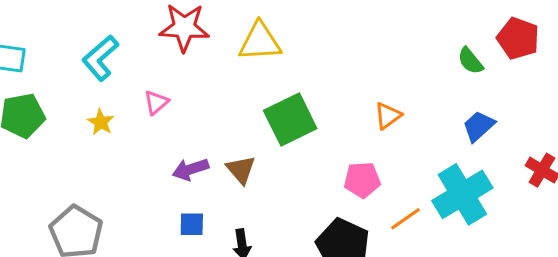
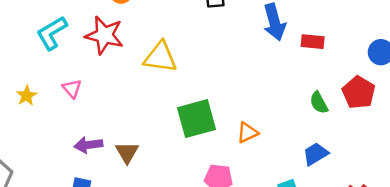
cyan L-shape: (100, 58) -> (52, 33), moved
pink triangle: (156, 102) -> (72, 89), turned -42
green square: (290, 120) -> (196, 119), moved

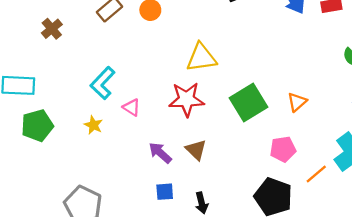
cyan L-shape: (52, 33) -> (103, 83), moved
red star: (104, 35) -> (186, 99), moved
purple arrow: (88, 145) -> (160, 153), turned 65

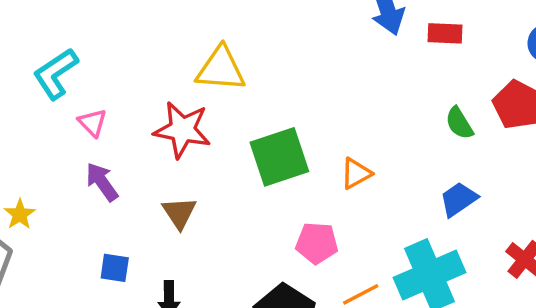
yellow star: (93, 125) -> (20, 214), moved
purple arrow: (160, 153) -> (102, 182), moved

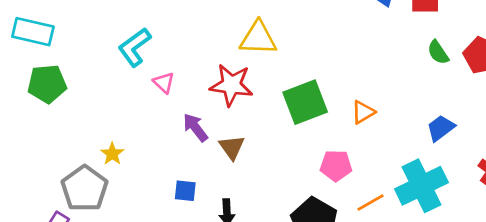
green semicircle: (459, 123) -> (438, 52), moved
purple arrow: (102, 182) -> (195, 127), moved

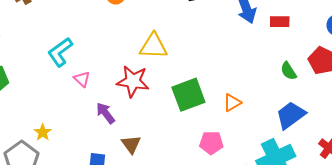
green semicircle: (438, 52) -> (289, 71), moved
blue trapezoid: (441, 128) -> (291, 115), size x1.4
brown triangle: (232, 147) -> (131, 144), moved

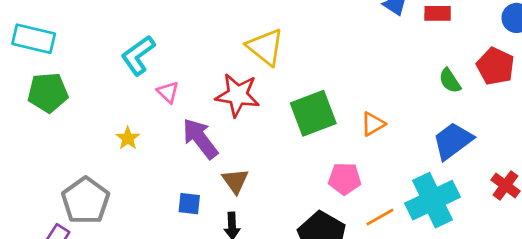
yellow triangle: (153, 46) -> (265, 47), turned 36
purple arrow: (105, 113) -> (200, 139), size x1.4
yellow star: (43, 132) -> (128, 138), moved

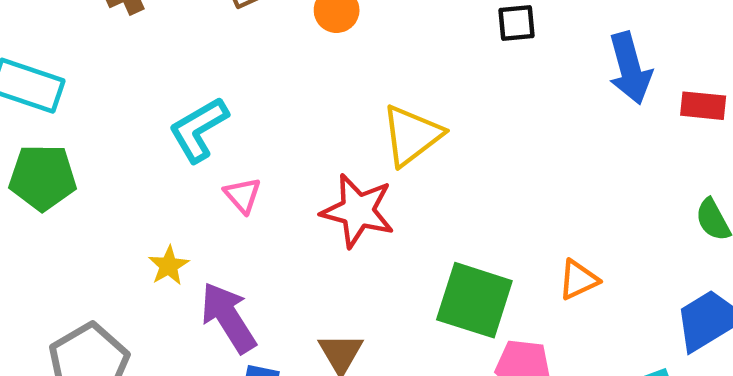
yellow triangle: (265, 47) -> (412, 135), turned 39
green square: (313, 113) -> (474, 300), moved, turned 33
purple arrow: (200, 139) -> (228, 317), moved

